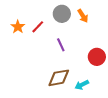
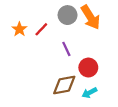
orange arrow: (83, 16) -> (90, 17), size x1.6
red circle: (97, 57) -> (88, 68), moved

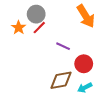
gray circle: (68, 15) -> (36, 14), moved
purple line: (66, 49) -> (63, 46), turned -40

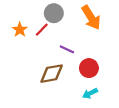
gray circle: (36, 14) -> (54, 13), moved
brown diamond: (61, 80) -> (52, 74), moved

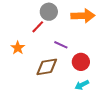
orange arrow: (91, 18) -> (83, 16), turned -60
orange star: (20, 30) -> (18, 48), moved

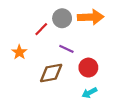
gray circle: (49, 12) -> (62, 18), moved

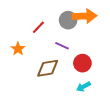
gray circle: (62, 18) -> (68, 20), moved

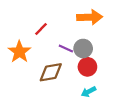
gray circle: (68, 20) -> (83, 48), moved
orange star: (18, 49) -> (19, 52), size x1.5

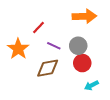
purple line: (66, 48) -> (54, 46), moved
cyan arrow: (89, 92) -> (91, 85), moved

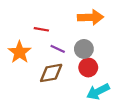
red line: (39, 27) -> (41, 29), turned 56
cyan arrow: (91, 85) -> (98, 91), size x1.5

